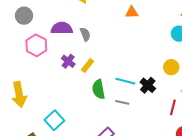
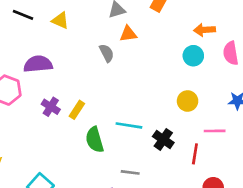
gray semicircle: (85, 34) -> (107, 53), moved
black cross: (148, 85) -> (163, 139), moved
gray line: (122, 102) -> (130, 172), moved

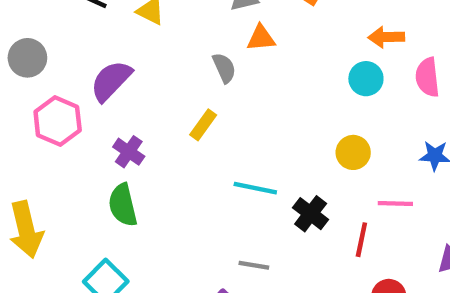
purple semicircle: (38, 64) -> (111, 81), turned -44
yellow rectangle: (77, 110) -> (203, 125), moved
green semicircle: (95, 140) -> (123, 205), moved

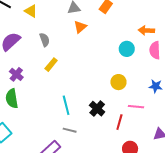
orange arrow: (386, 37) -> (146, 30), moved
orange triangle: (261, 38) -> (80, 27), turned -40
gray semicircle: (224, 68) -> (45, 40), moved
cyan line: (255, 188) -> (66, 105), moved, turned 60

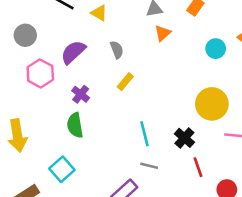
cyan circle: (127, 49) -> (216, 49), moved
yellow circle: (118, 82) -> (212, 104), size x1.6
red line: (119, 122) -> (198, 167), moved, turned -35

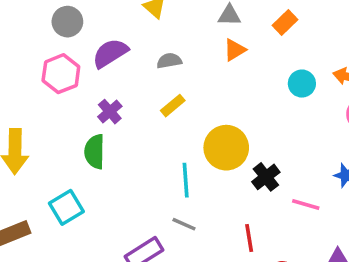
gray circle: (25, 35) -> (67, 22), moved
gray semicircle: (117, 50) -> (169, 61), turned -90
yellow circle: (212, 104) -> (226, 148), moved
black cross: (184, 138) -> (266, 177), moved

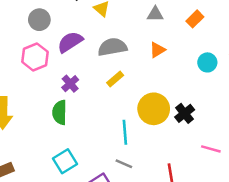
orange triangle: (235, 50) -> (157, 50), moved
gray semicircle: (169, 61) -> (112, 47), size x1.6
black cross: (266, 177) -> (185, 113), moved
cyan square: (66, 207) -> (65, 161), moved

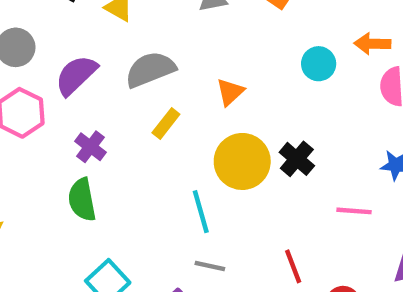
orange triangle: (157, 50) -> (230, 92), moved

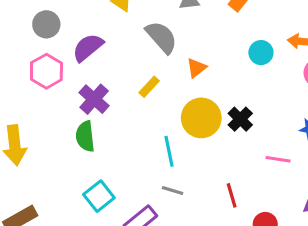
gray semicircle: (150, 69) -> (161, 37), moved, turned 66
purple cross: (90, 147) -> (94, 99), size x1.4

